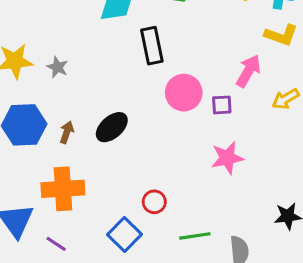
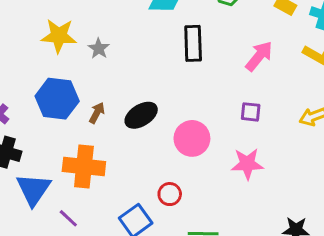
pink arrow: (248, 71) -> (259, 56), moved
pink circle: (184, 93) -> (192, 138), moved

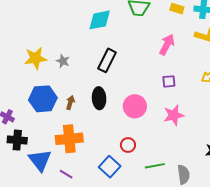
black rectangle: (193, 43) -> (107, 60), moved, turned 40
black ellipse: (141, 115) -> (99, 98), turned -50

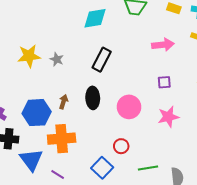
pink arrow: (167, 44) -> (163, 45), turned 55
blue hexagon: (43, 99) -> (37, 113), moved

